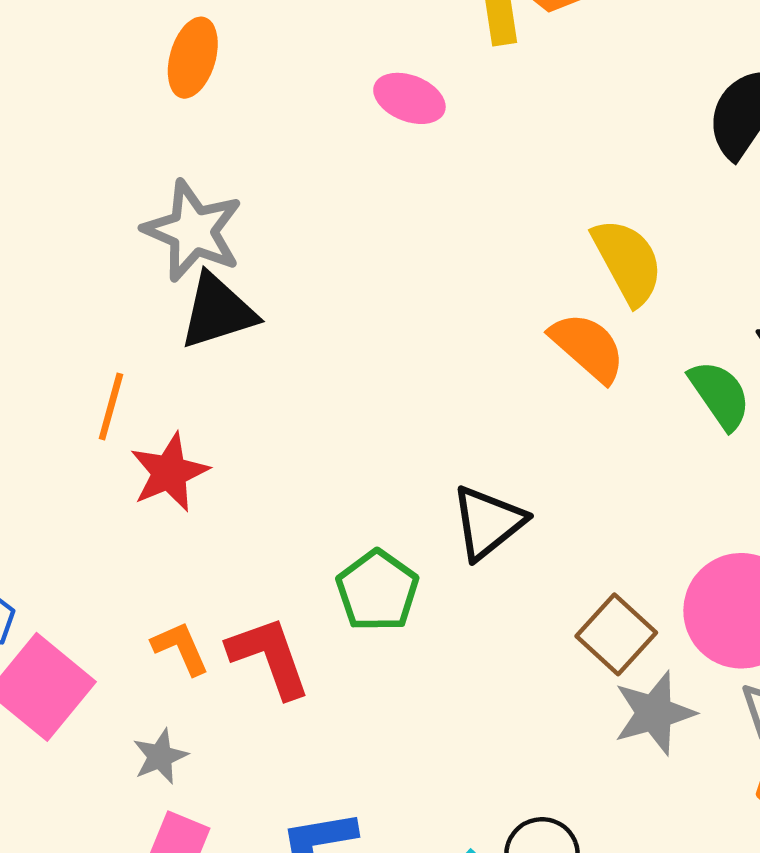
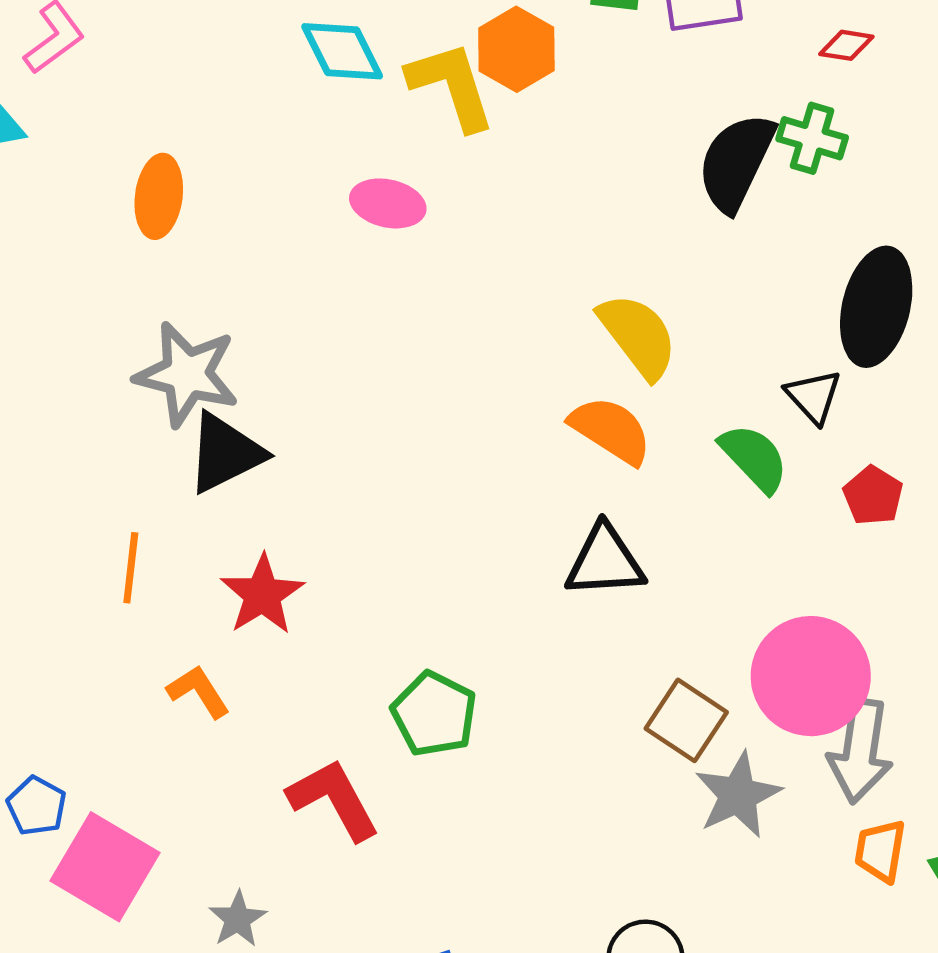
red star: (169, 472) -> (262, 595), moved
black triangle: (488, 522) -> (605, 561), moved, turned 44
orange L-shape: (181, 648) -> (198, 692), moved

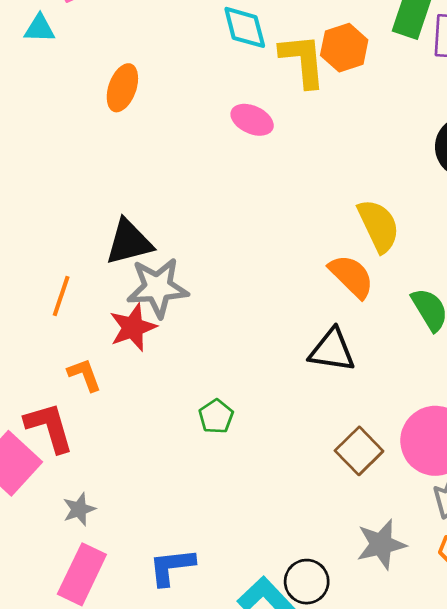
gray star: (187, 374) -> (158, 288), moved, turned -30
green pentagon: (434, 714) -> (216, 416), size x0.7
gray star: (738, 795) -> (381, 544), moved
red L-shape: (334, 799) -> (49, 427), moved

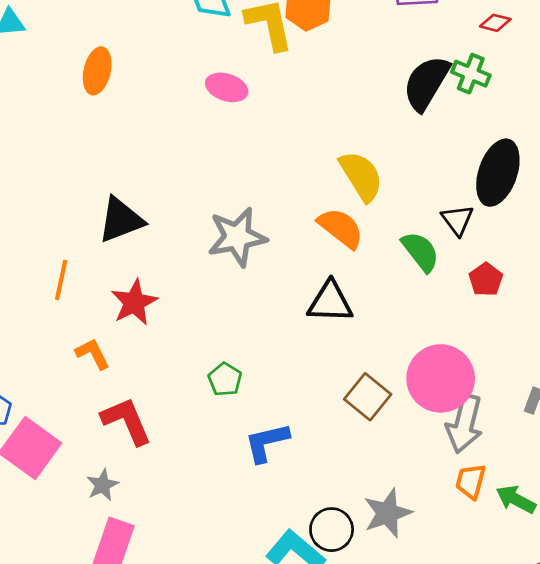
gray star: (158, 288) -> (237, 237), moved
red L-shape: (49, 427) -> (127, 421), moved
gray star: (381, 544) -> (387, 513), moved
blue L-shape: (172, 567) -> (267, 442), moved

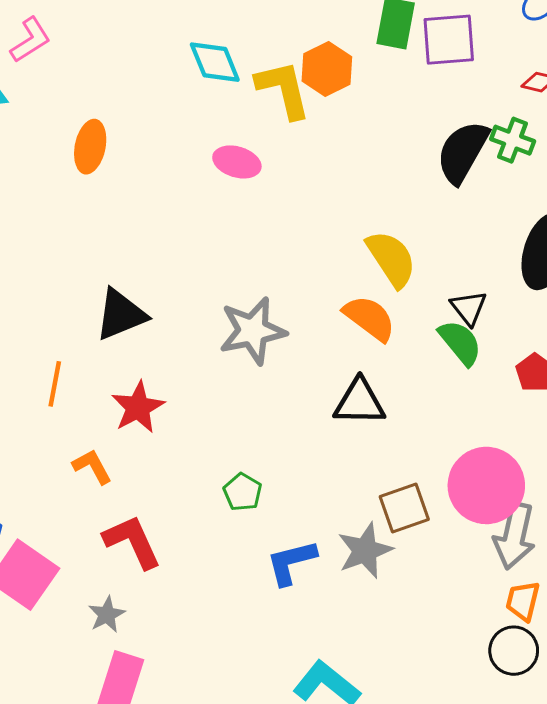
black triangle: (457, 220) -> (469, 308), moved
brown square: (368, 397) -> (404, 508), turned 33
gray star: (387, 513) -> (365, 551), moved
black circle: (332, 530) -> (514, 651), moved

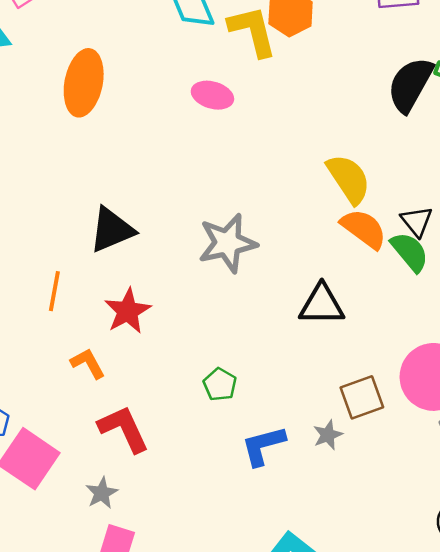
orange ellipse: (90, 147) -> (84, 83), size x1.4
orange semicircle: (369, 318) -> (364, 229), moved
gray star: (365, 551) -> (328, 435), size x0.6

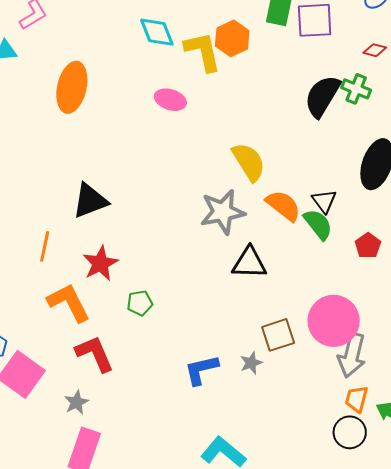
yellow semicircle: (349, 179) -> (249, 162), moved
gray star: (228, 243) -> (223, 212), moved
orange L-shape: (88, 363) -> (69, 303), size x1.6
green pentagon: (220, 385) -> (140, 303), moved, turned 30

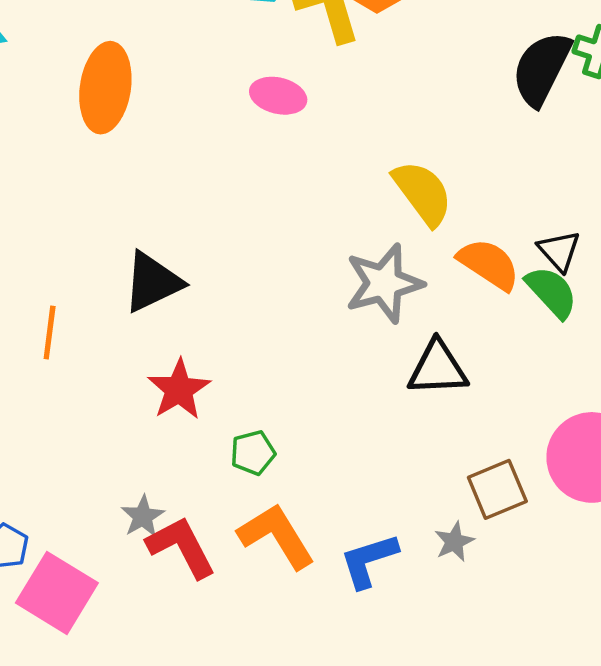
orange line: (45, 246) -> (50, 333), moved
orange L-shape: (69, 303) -> (277, 536), moved
gray star: (76, 402) -> (143, 516), moved

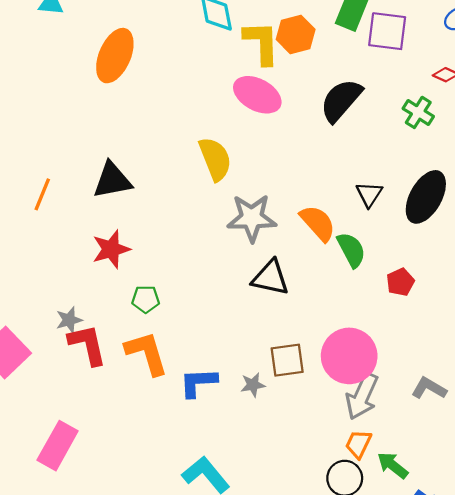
black semicircle: (542, 69) -> (341, 100), moved
pink ellipse: (278, 96) -> (257, 95), moved, size x1.4
yellow semicircle: (423, 193) -> (215, 159), moved
black triangle: (559, 251) -> (369, 194), moved

